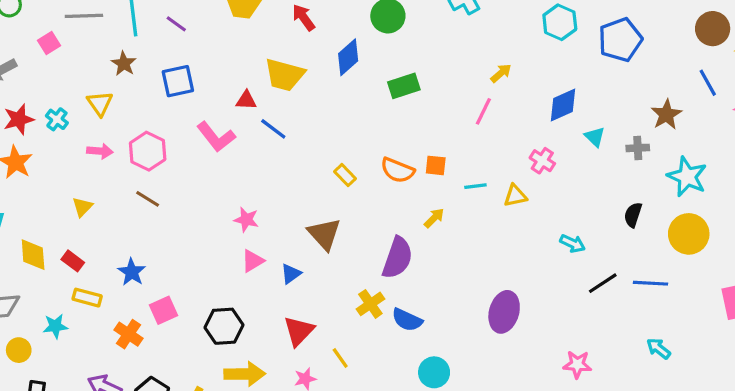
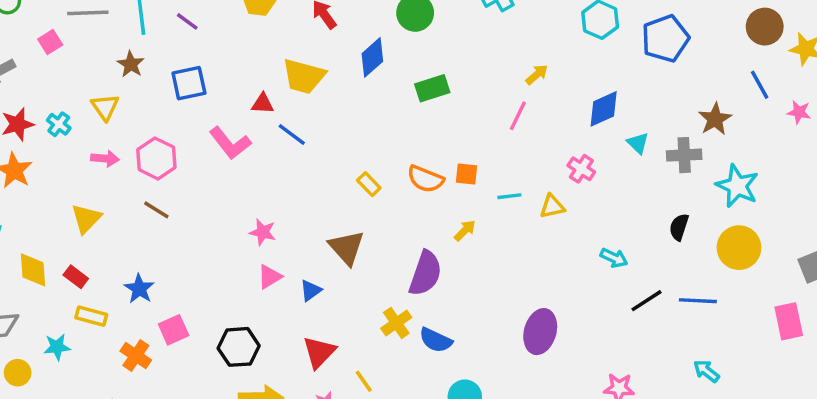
gray cross: (638, 148) -> (684, 155), size x1.4
yellow triangle: (82, 207) -> (86, 218), size x1.4

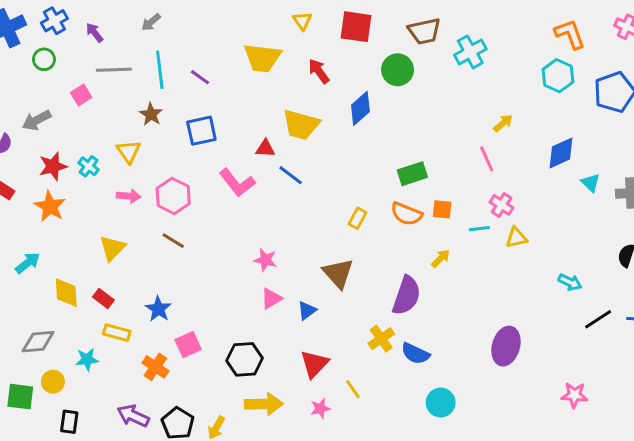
green rectangle: (432, 88) -> (412, 174), moved
pink line: (518, 116) -> (487, 159), turned -50
pink cross: (581, 169) -> (502, 205), moved
yellow rectangle: (369, 184) -> (357, 218), turned 72

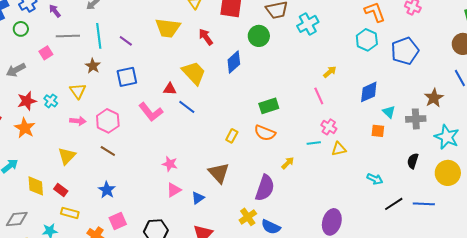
yellow trapezoid: (301, 125) -> (194, 73), turned -148
orange square: (442, 209) -> (378, 131), moved
blue star: (158, 309) -> (107, 190), moved

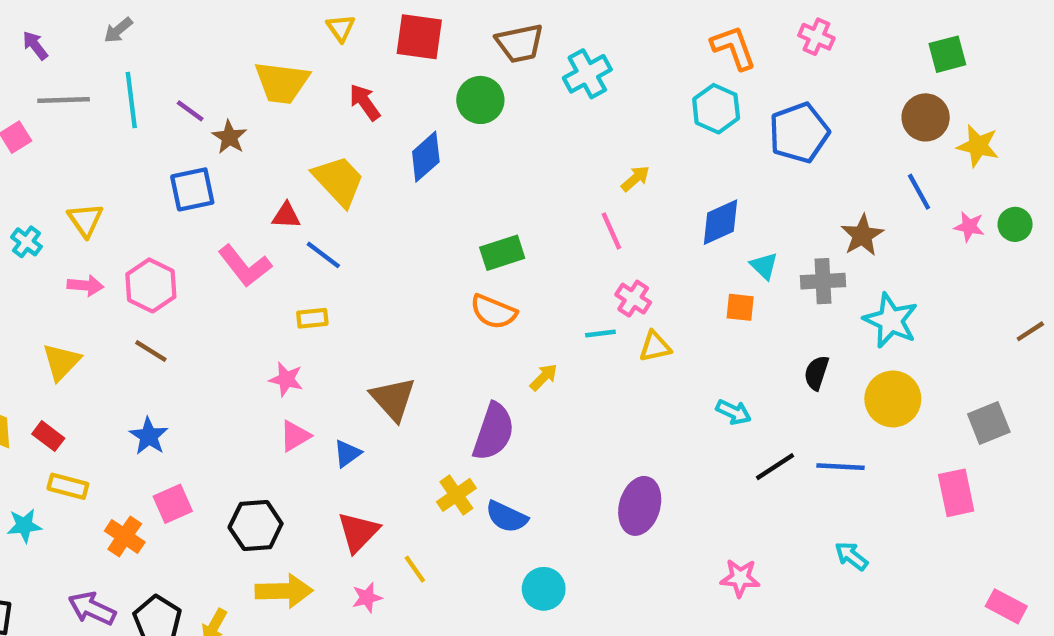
brown star: (93, 66) -> (229, 137), moved
yellow rectangle: (232, 136) -> (312, 318), moved, turned 56

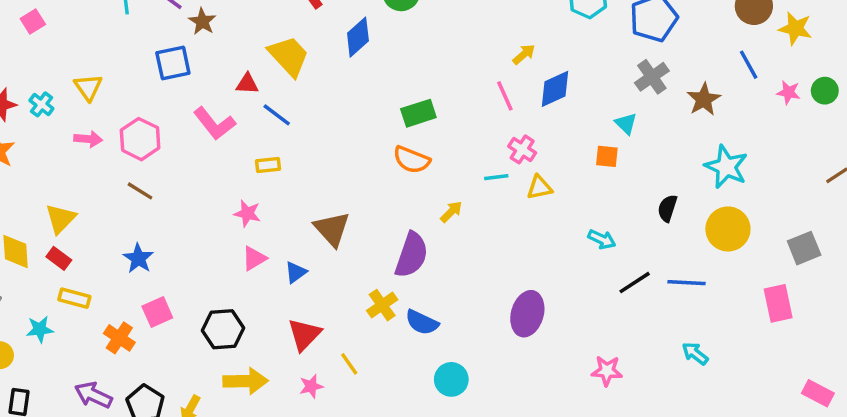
blue diamond: (720, 222) -> (555, 89), moved
gray cross: (823, 281) -> (652, 77), moved, turned -32
yellow triangle: (61, 362) -> (61, 219), moved

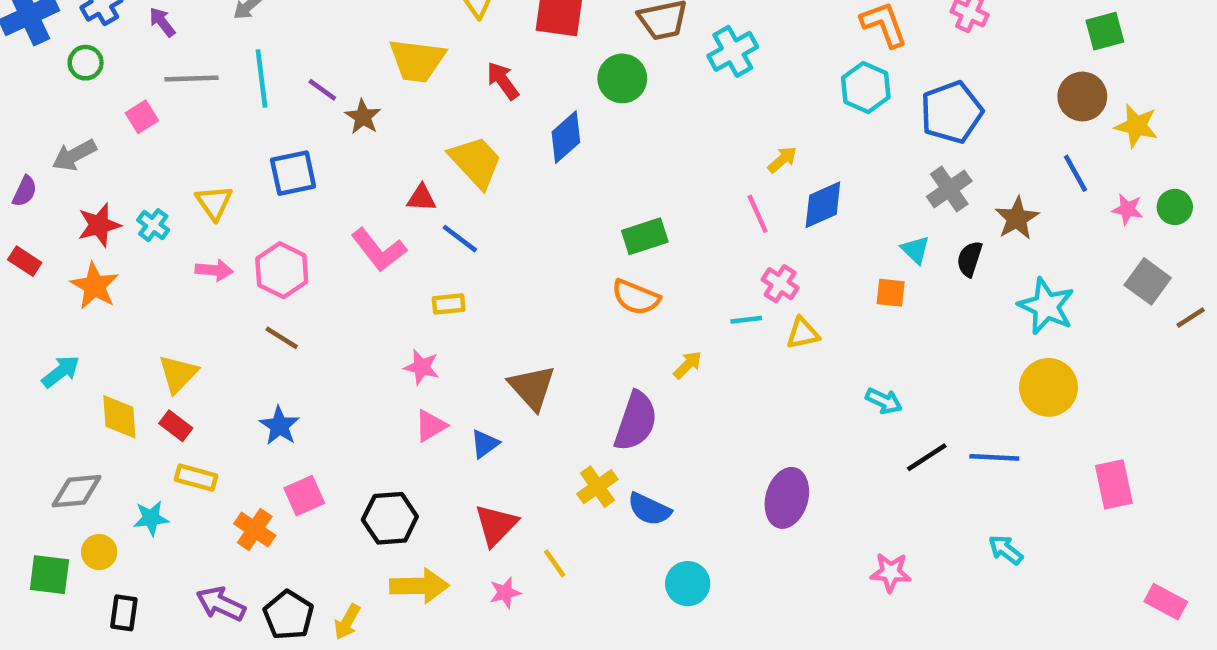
blue square: (173, 63) -> (293, 173), moved
black semicircle: (667, 208) -> (970, 259), moved
gray square: (804, 248) -> (1148, 281), moved, turned -32

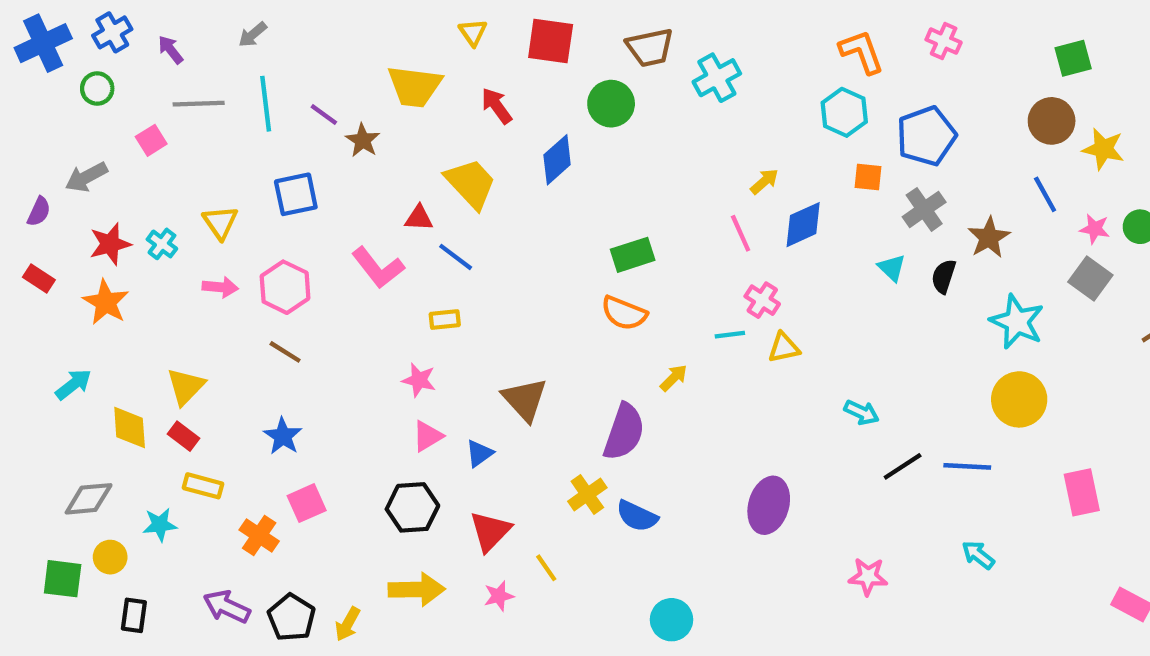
gray square: (1148, 281) -> (1090, 279), moved
orange square: (891, 293) -> (868, 177), moved
black hexagon: (390, 518) -> (412, 507), moved
cyan circle: (688, 584) -> (672, 620), moved

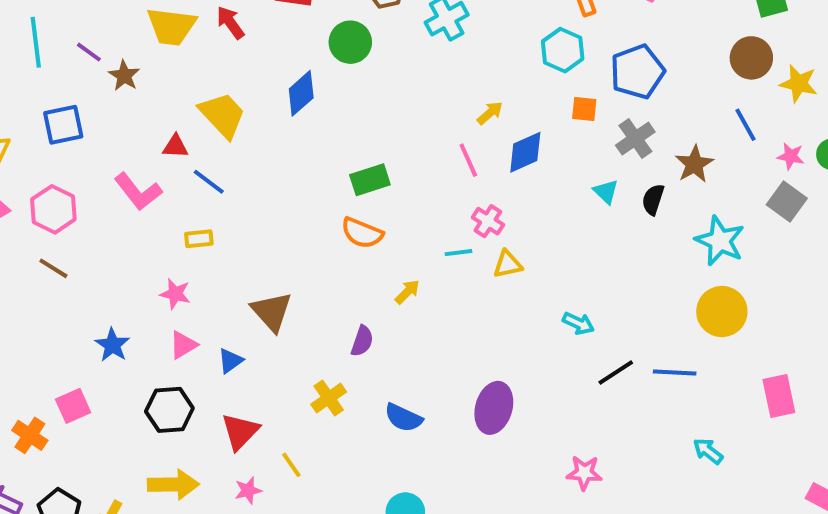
red arrow: (497, 106) -> (230, 23), moved
purple semicircle: (624, 432) -> (362, 341), size x0.6
blue star: (283, 436) -> (112, 345), moved
blue semicircle: (637, 516) -> (403, 418), moved
cyan arrow: (978, 555) -> (708, 451), moved

